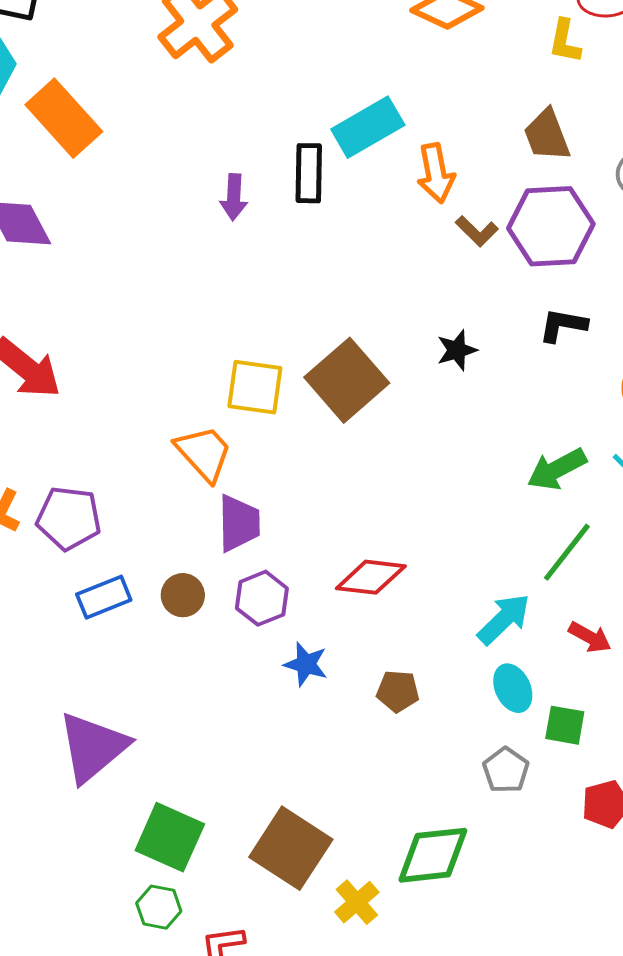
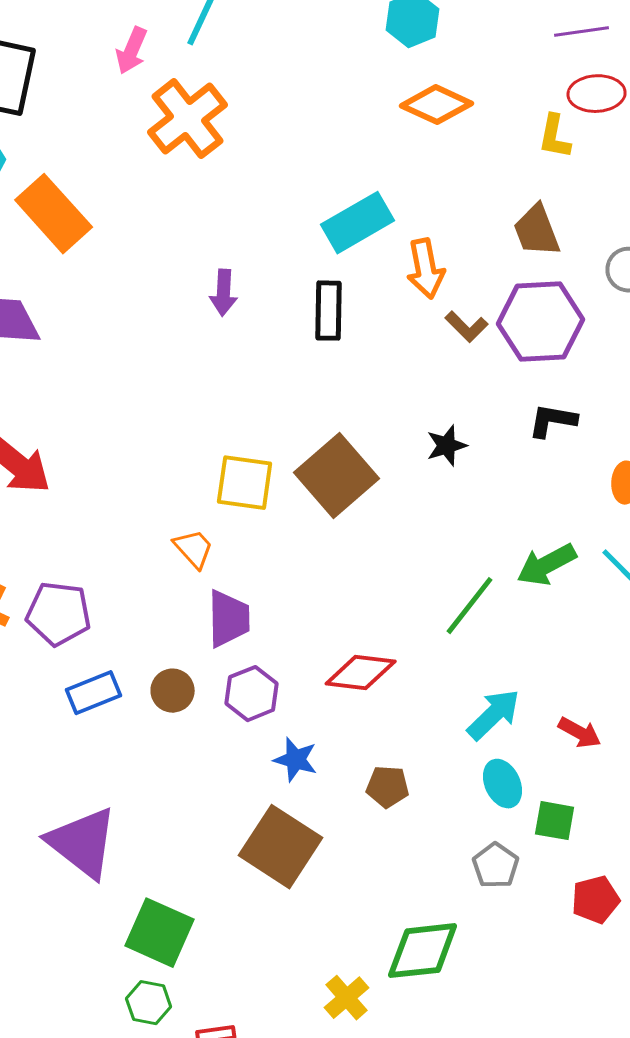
black rectangle: (309, 173) -> (329, 311), moved
orange trapezoid: (204, 453) -> (194, 549), size x0.7
green line: (567, 552) -> (470, 606), moved
purple triangle: (93, 747) -> (83, 843), turned -42
brown square: (291, 848) -> (281, 847), moved

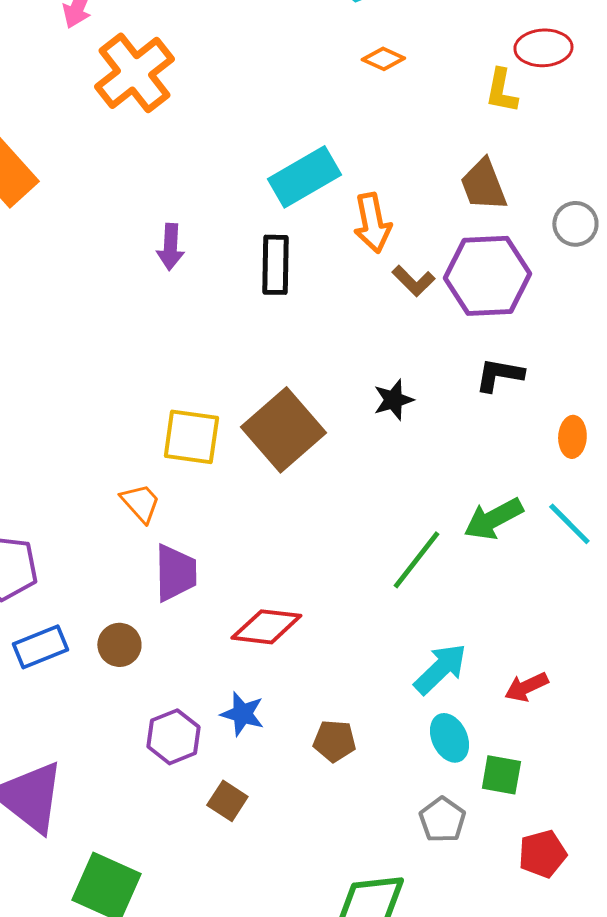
orange diamond: (437, 105) -> (383, 59), size x0.6
red diamond: (361, 673) -> (266, 627), moved
purple hexagon: (252, 694) -> (173, 737), moved
red arrow: (580, 733) -> (526, 687), turned 126
brown square: (281, 847) -> (227, 801), size x0.5

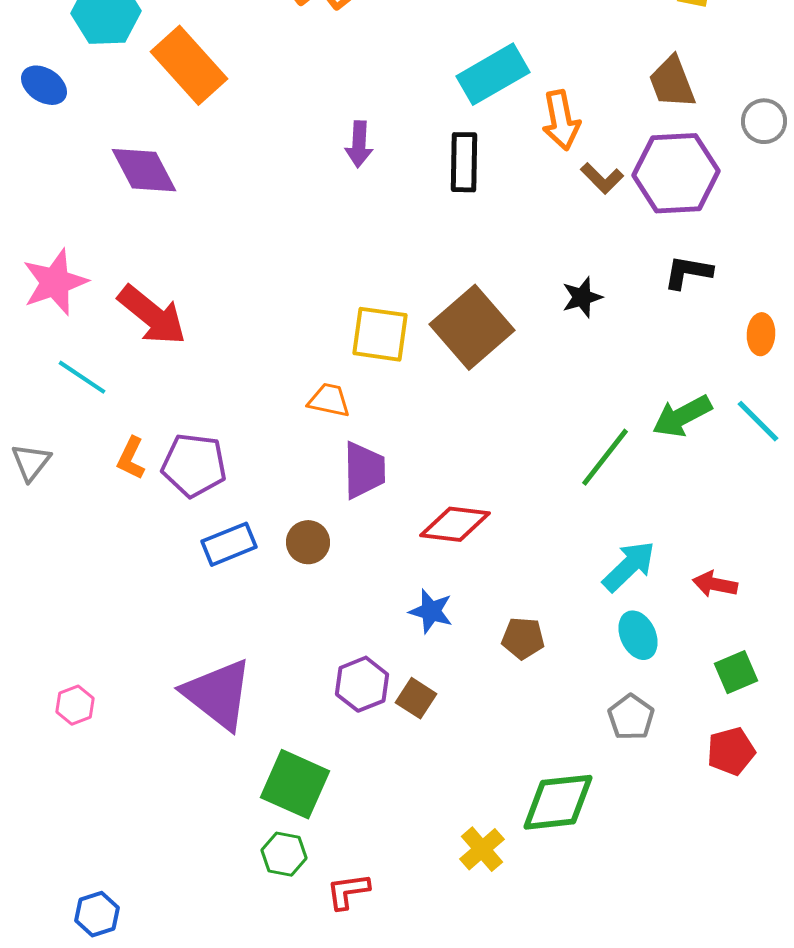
orange trapezoid: (140, 503) -> (329, 400), turned -36
red arrow: (526, 687) -> (715, 584), turned 36
purple hexagon: (173, 737) -> (362, 684), moved
green square: (501, 775) -> (736, 672), moved, turned -33

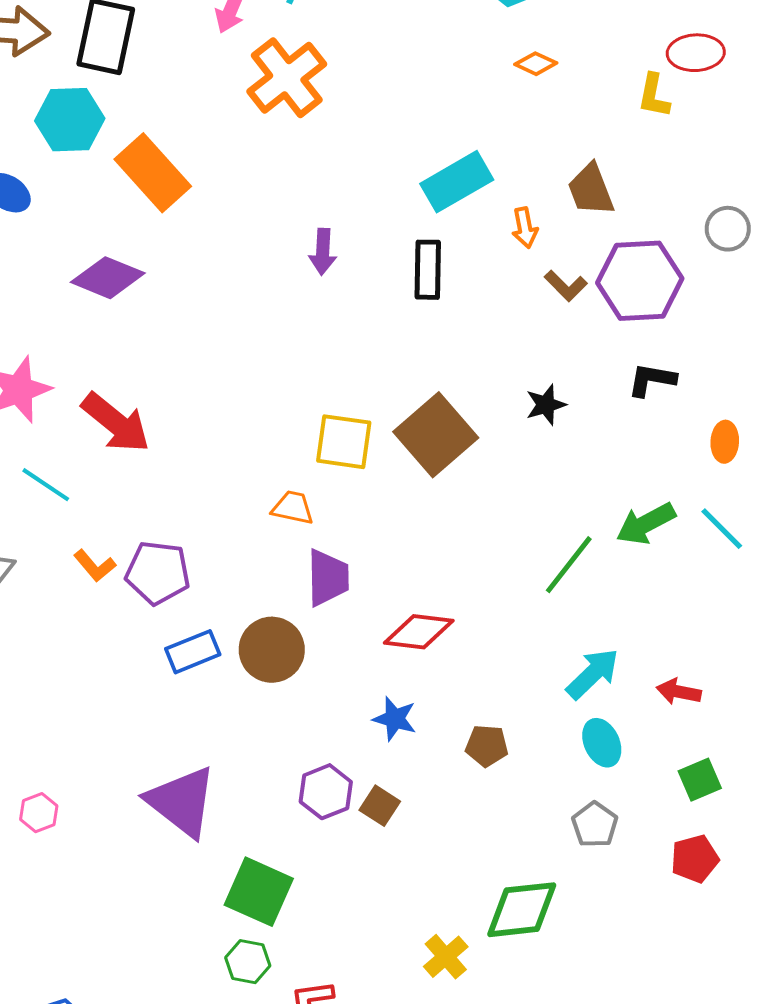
brown trapezoid: (672, 82) -> (591, 190), moved
orange arrow: (561, 120) -> (525, 228), size x0.7
purple diamond: (144, 170) -> (108, 278), turned -40
orange L-shape: (131, 458) -> (95, 566), turned -66
brown circle: (308, 542) -> (272, 650), size x1.5

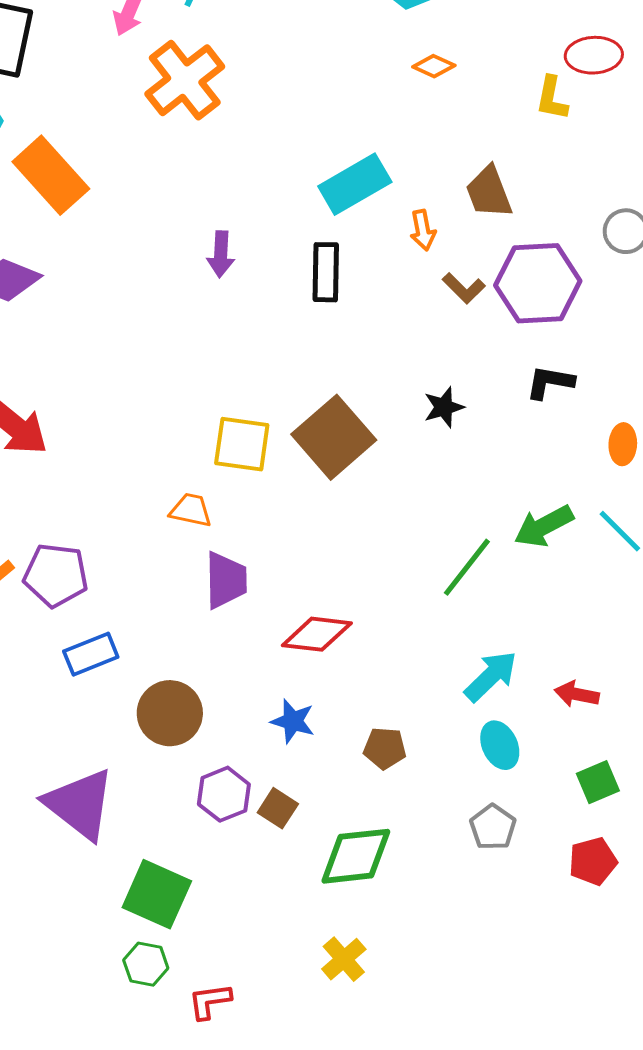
brown circle: (272, 650) -> (170, 713), moved
green diamond: (522, 910) -> (356, 856), moved

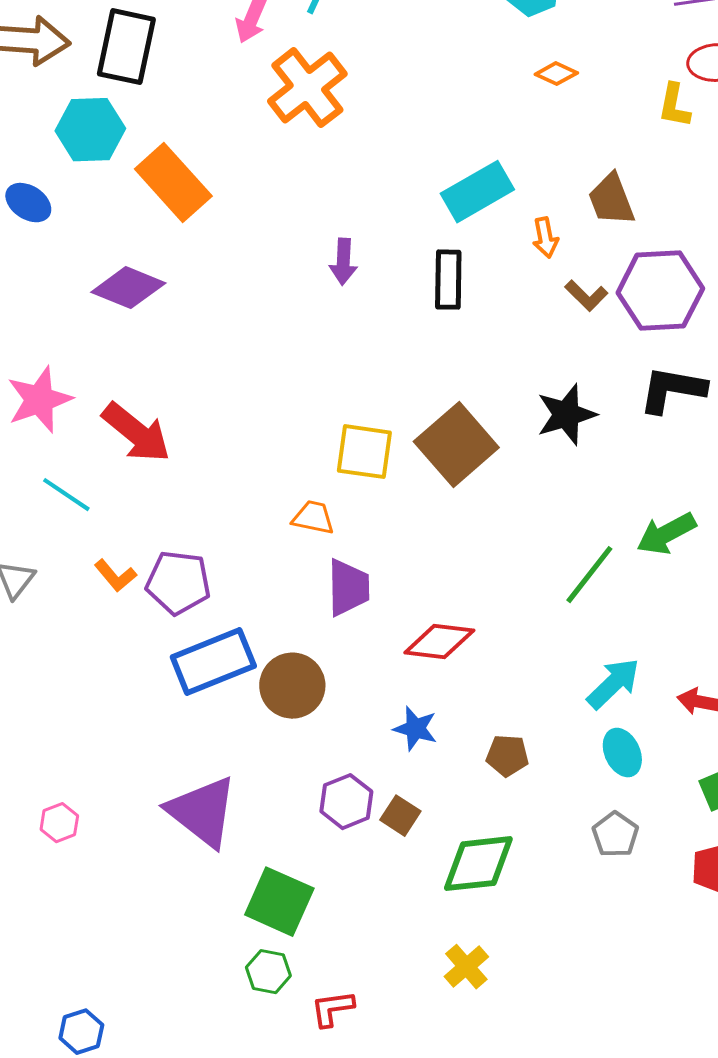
black L-shape: (550, 382) -> (672, 390), size x1.4
black star: (444, 407) -> (566, 415), size x1.5
blue rectangle: (91, 654) -> (213, 662), size x1.5
brown circle: (170, 713) -> (292, 686), moved

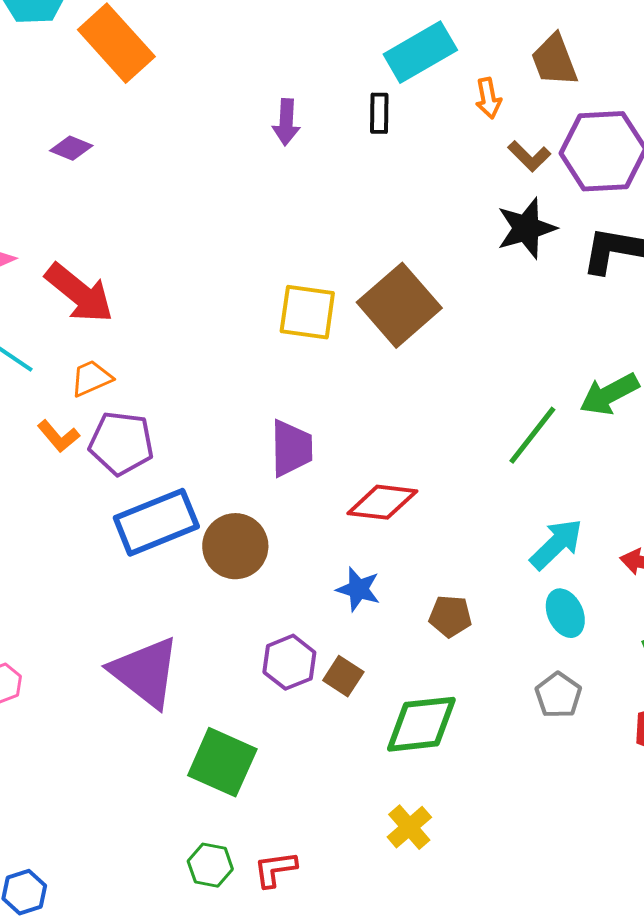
black rectangle: (448, 280) -> (379, 113), moved, size x0.7
purple diamond: (128, 288) -> (71, 148), size x0.6
black star: (566, 415) -> (526, 228), moved
orange trapezoid: (313, 518) -> (91, 378), moved, turned -36
green hexagon: (268, 972) -> (210, 865), moved

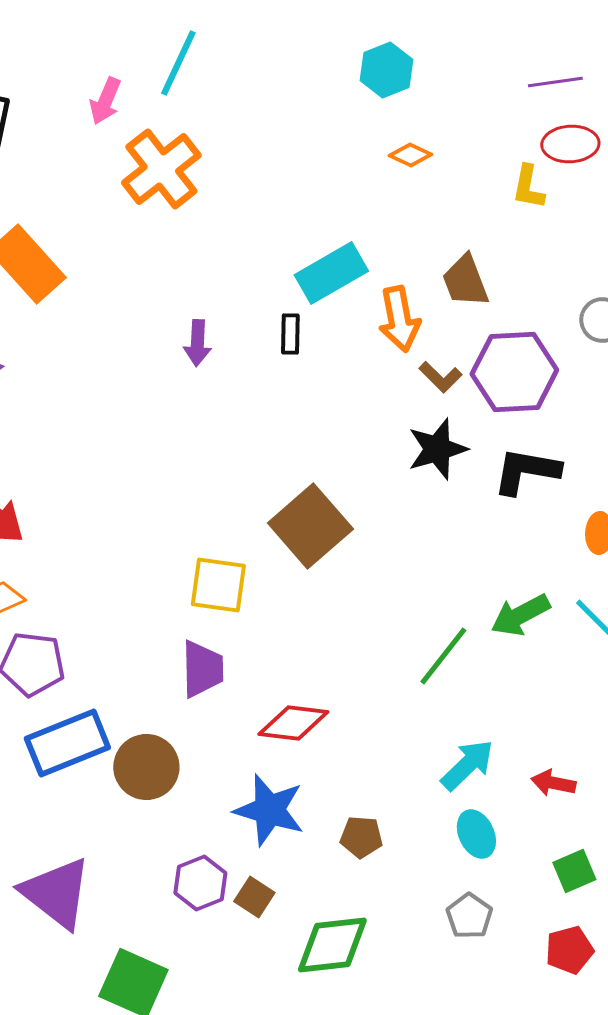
orange arrow: (488, 98) -> (399, 319), size x1.6
yellow square: (307, 312) -> (218, 585), moved
blue star: (358, 589) -> (269, 810), size x1.6

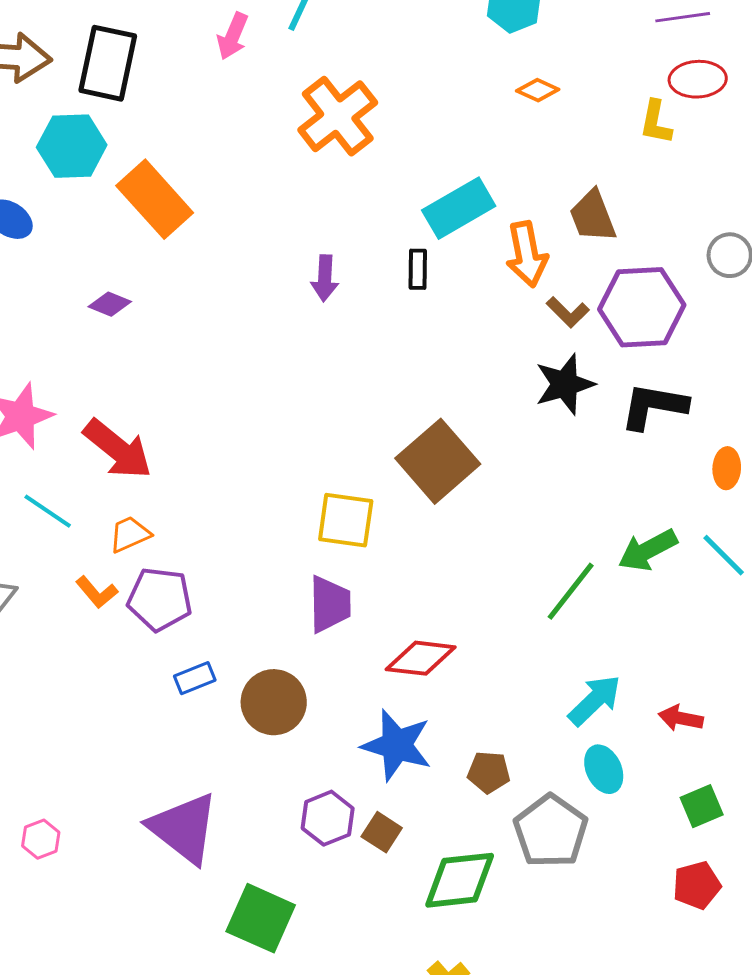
orange cross: (161, 169) -> (338, 116), moved
blue rectangle: (67, 743) -> (195, 678), size x0.5
gray pentagon: (469, 916) -> (551, 831), moved, size x1.6

